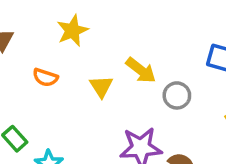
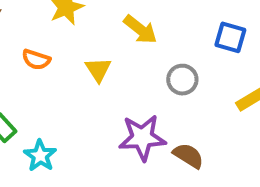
yellow arrow: (141, 70) -> (140, 29), moved

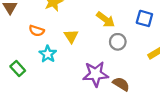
yellow arrow: (140, 29) -> (106, 20), moved
cyan star: (40, 156) -> (48, 54), moved

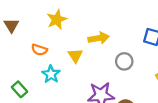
yellow arrow: (106, 20) -> (99, 38), moved, turned -48

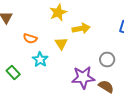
yellow star: (57, 19) -> (58, 12), moved
gray circle: (124, 61) -> (107, 60), moved

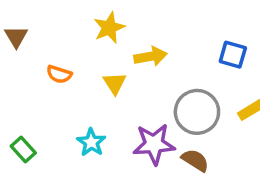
cyan star: (40, 60) -> (91, 142), moved
gray circle: (107, 60) -> (197, 112), size x1.6
green rectangle: (13, 72) -> (23, 150), moved

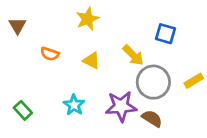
blue square: (233, 55) -> (165, 34), moved
yellow arrow: (150, 56) -> (133, 55), moved, turned 55
yellow triangle: (115, 83) -> (91, 61), turned -30

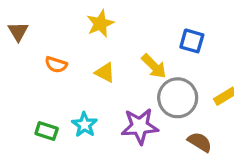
green rectangle: (23, 110) -> (47, 131), moved, turned -30
brown semicircle: (152, 118) -> (200, 142), moved

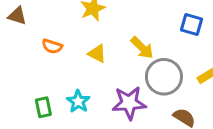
brown triangle: (18, 31) -> (17, 16), turned -42
blue square: (192, 41) -> (192, 24), moved
green rectangle: (47, 131) -> (43, 107), turned 60

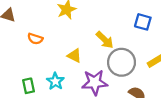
yellow triangle: (97, 54) -> (74, 56), moved

